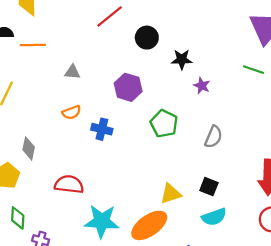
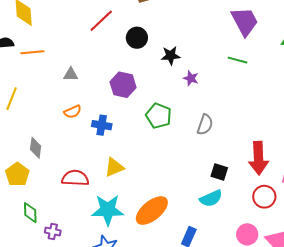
black square: (209, 187) -> (219, 172), moved
yellow triangle: (171, 194) -> (114, 167), moved

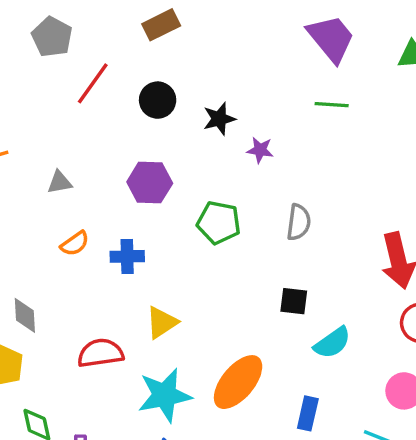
black square: (219, 172) -> (294, 301), moved

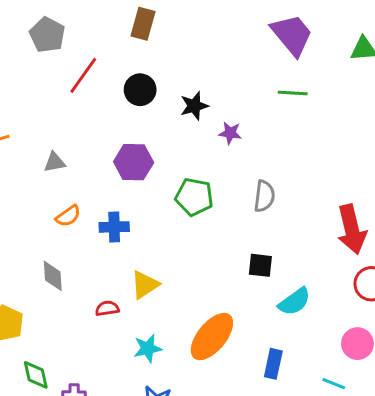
brown rectangle: (161, 25) -> (143, 24), turned -48
gray diamond: (25, 315) -> (53, 276), moved
red semicircle: (100, 353) -> (107, 308), moved, size x0.6
cyan star: (165, 395) -> (148, 348), size x0.6

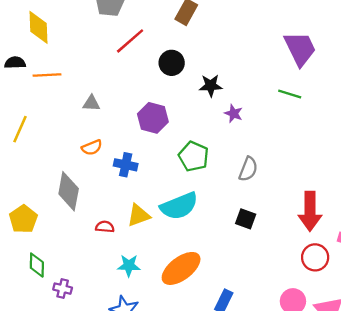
black square: (260, 265) -> (246, 219), moved
gray diamond: (53, 276) -> (69, 191), size x1.5
cyan semicircle: (294, 302) -> (179, 206), moved, size x1.4

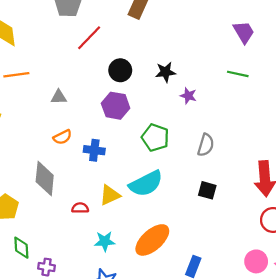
purple trapezoid: (300, 49) -> (244, 32), size x0.7
black circle: (172, 63) -> (120, 70), moved

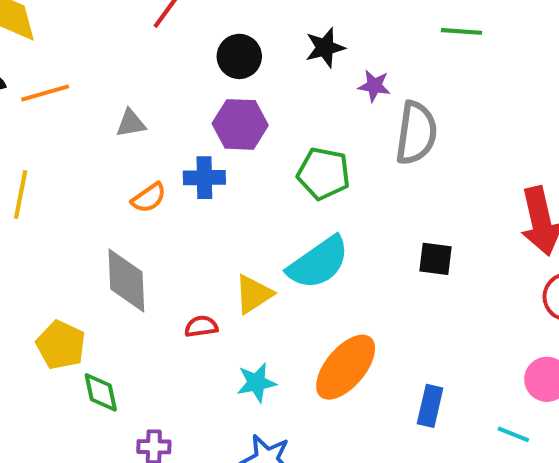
gray semicircle: (206, 145) -> (416, 133), moved, size x1.4
blue cross: (94, 150) -> (204, 178), moved
green diamond: (21, 248) -> (101, 392), moved

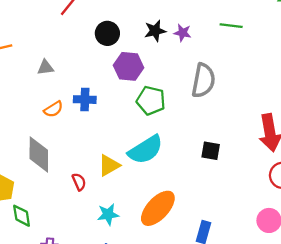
purple star: (374, 86) -> (183, 33), moved
purple hexagon: (240, 124) -> (129, 66), moved
red semicircle: (201, 326) -> (79, 182), turned 72

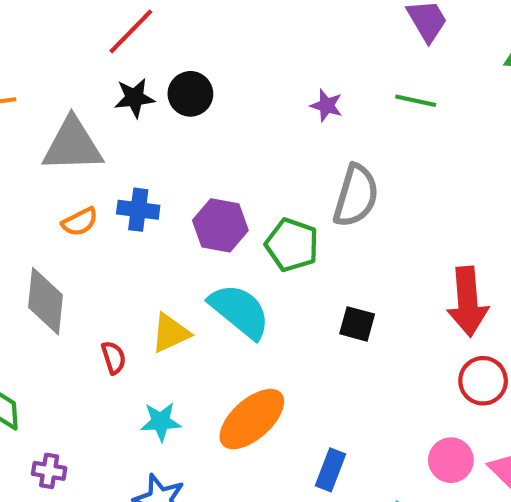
black star: (155, 31) -> (134, 98), moved
purple hexagon: (129, 66) -> (220, 225), moved
gray triangle: (45, 67) -> (73, 145), size x2.0
green pentagon: (151, 100) -> (292, 245), moved
cyan semicircle: (146, 150) -> (240, 311), turned -114

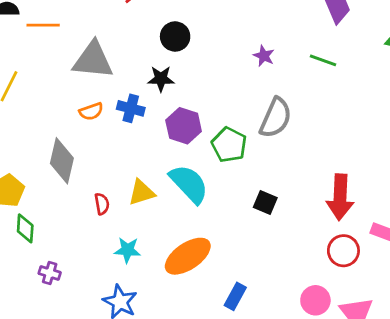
black star: (134, 98) -> (161, 79), moved

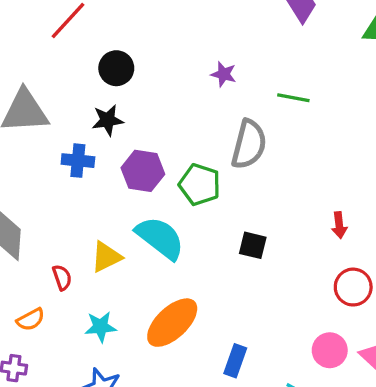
green line: (323, 60) -> (293, 98), moved
orange semicircle: (91, 111) -> (31, 319), moved
red arrow: (340, 197) -> (339, 225), size x0.5

